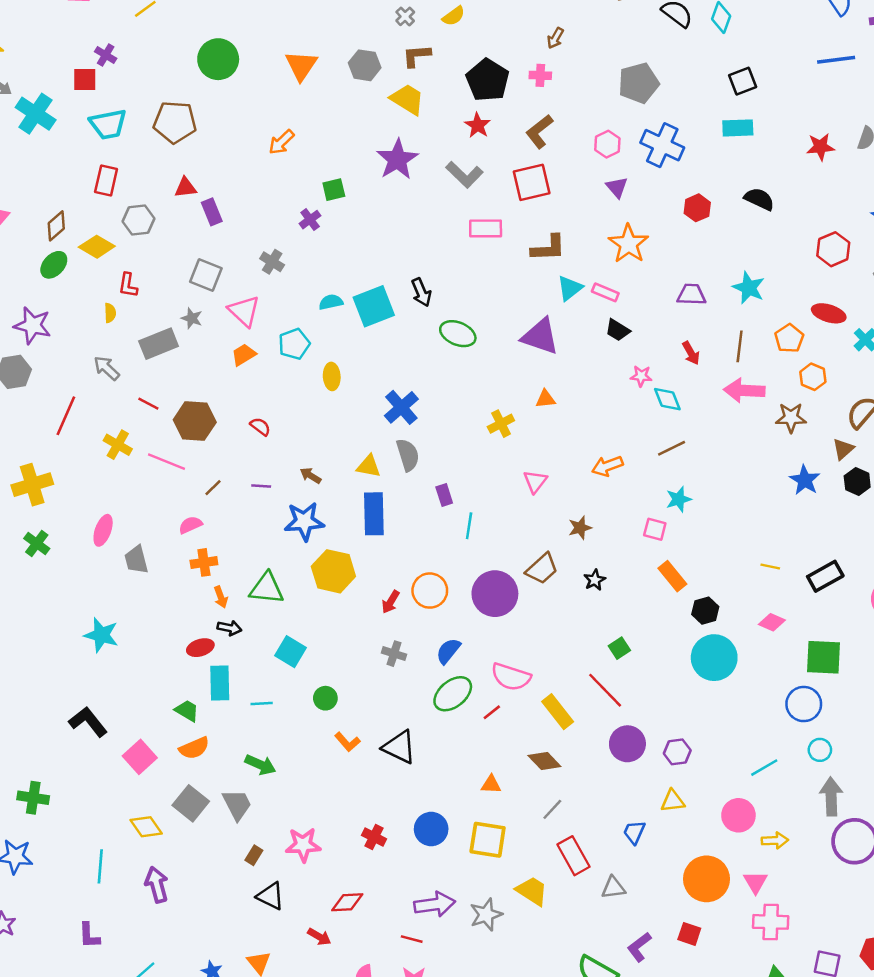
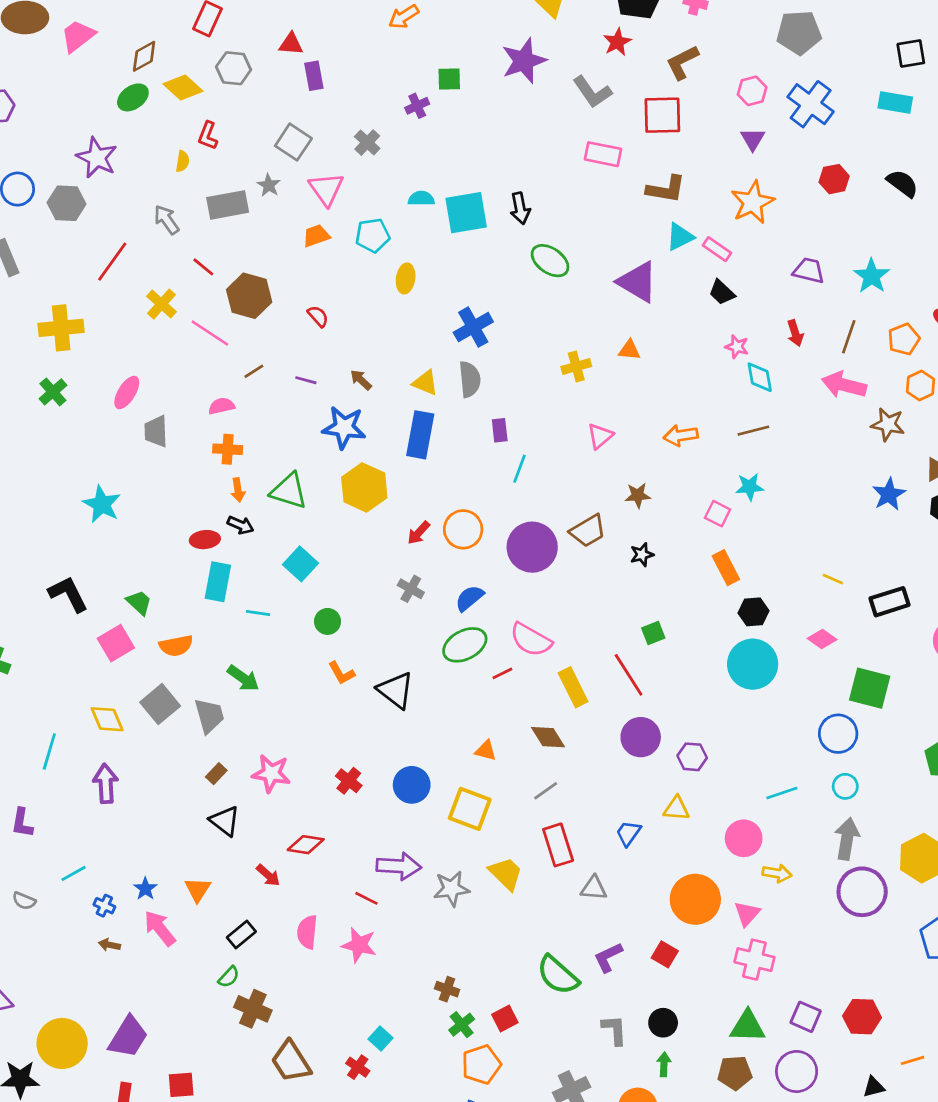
green trapezoid: (187, 711) -> (139, 602), moved

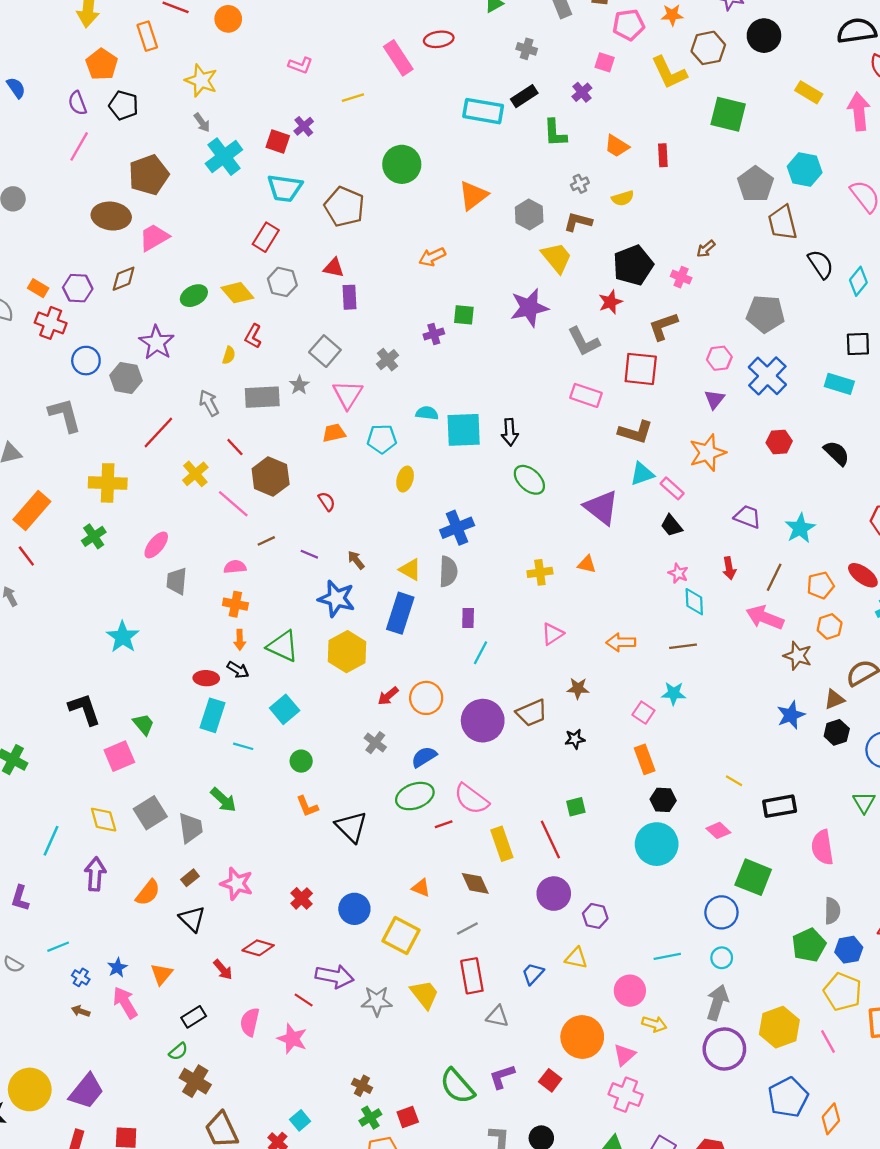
brown diamond: (144, 56) -> (124, 279), moved
orange semicircle: (176, 646) -> (148, 893), moved, turned -48

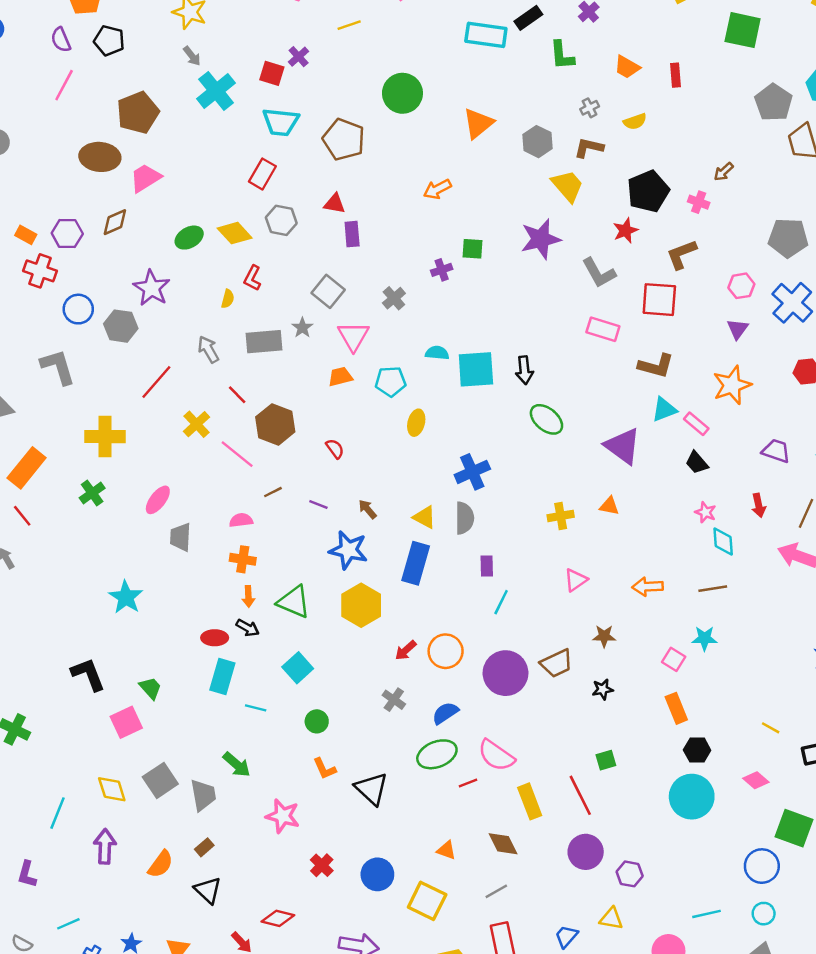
pink star: (237, 884) -> (283, 816), moved

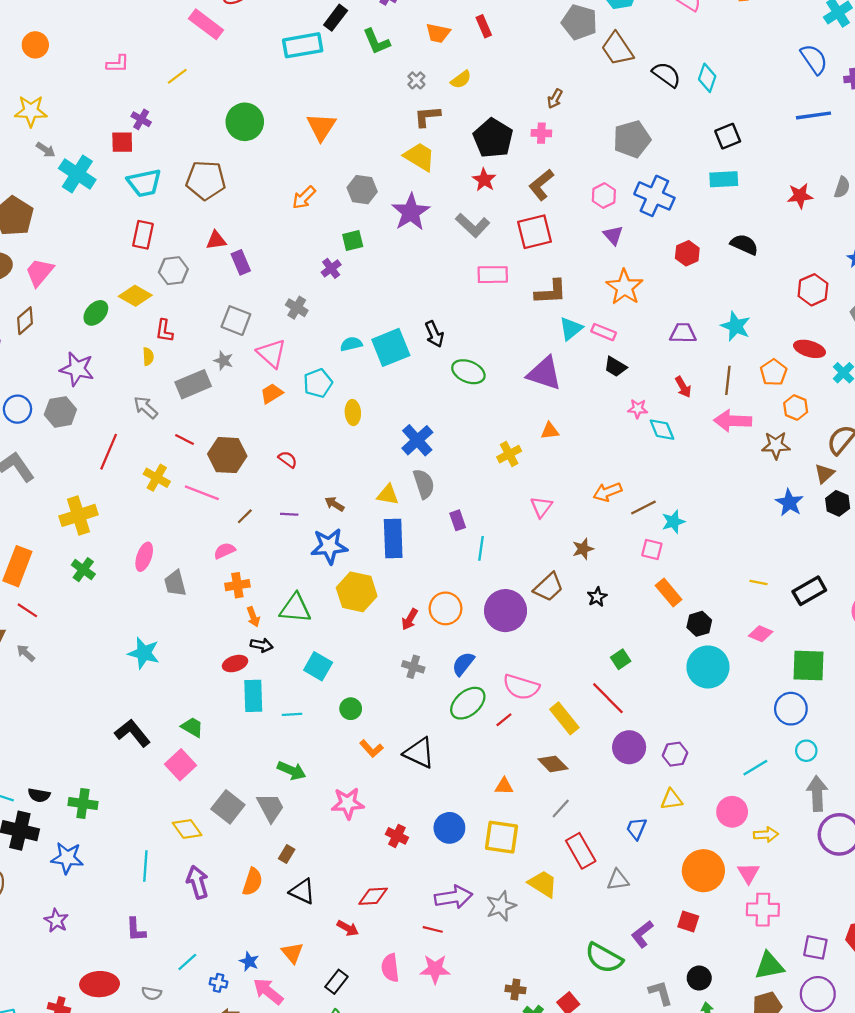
gray hexagon: (537, 142) -> (362, 190), moved
brown line: (713, 589) -> (643, 507), moved

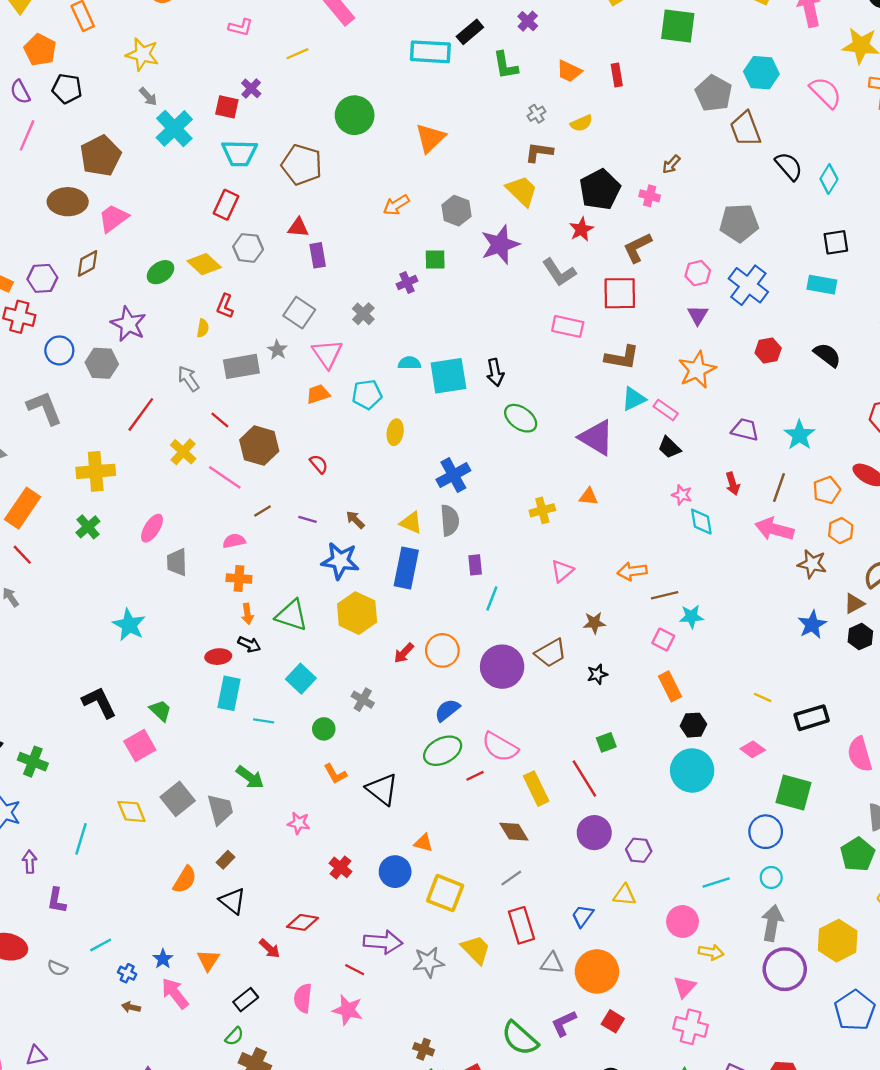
gray cross: (413, 667) -> (363, 700), moved
orange triangle: (504, 786) -> (423, 843), moved
pink star: (348, 803) -> (299, 823), size x0.7
orange circle: (703, 871) -> (597, 971), moved
purple arrow: (198, 882) -> (30, 862), moved, size x0.7

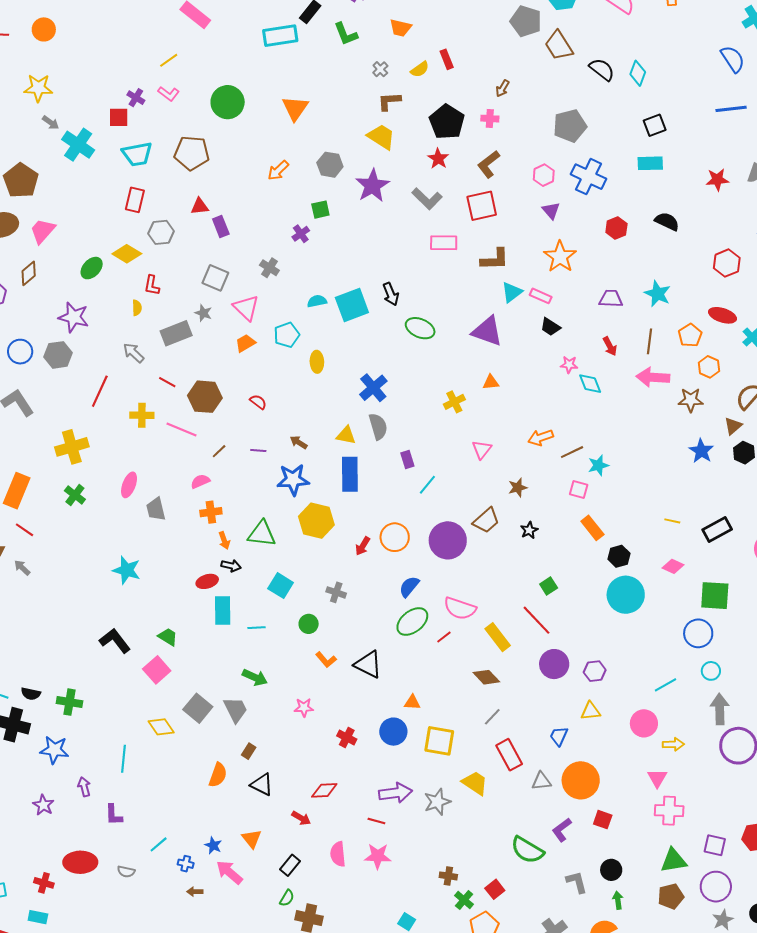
pink L-shape: (241, 27) -> (169, 94), moved, turned 35
red rectangle: (617, 75) -> (447, 59), moved
yellow cross: (183, 452) -> (142, 415), turned -30
cyan line: (492, 598) -> (427, 485), turned 30

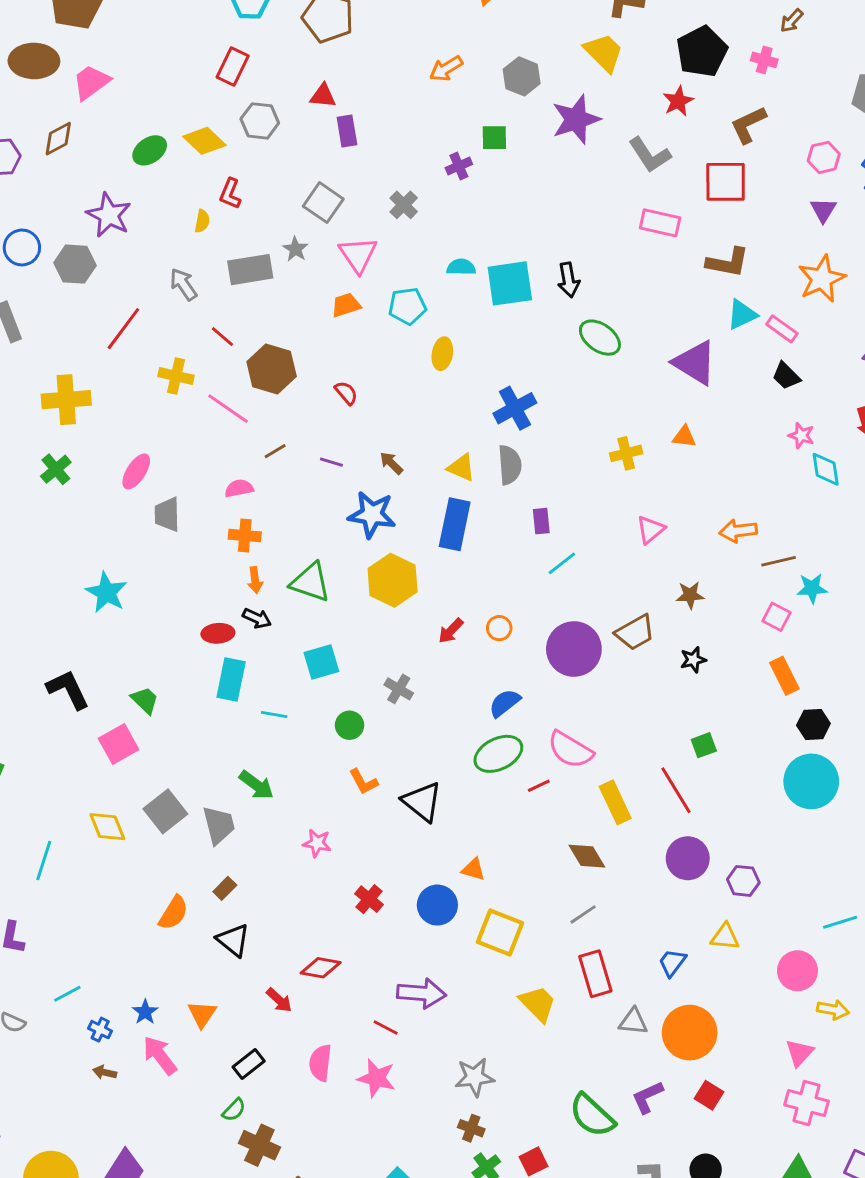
orange circle: (395, 537) -> (499, 628), size x0.6
cyan square: (281, 586) -> (321, 662), turned 30
gray star: (437, 802) -> (475, 1077), moved

